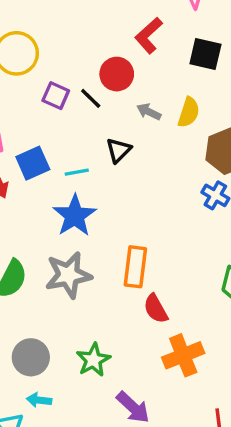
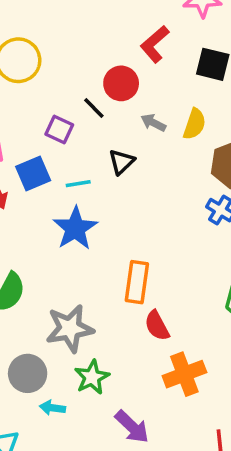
purple square: (56, 96) -> (59, 129), moved
gray star: (68, 275) -> (70, 328), moved
cyan arrow: (39, 400) -> (53, 408), moved

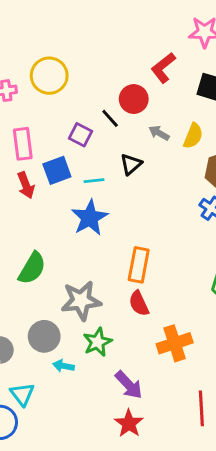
red semicircle: (157, 326) -> (139, 303), moved

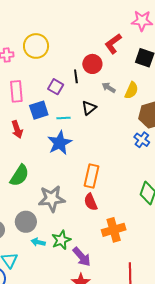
black line: (110, 118) -> (76, 76), turned 32
red arrow: (26, 185) -> (17, 129), moved
green star: (98, 342) -> (61, 240), moved

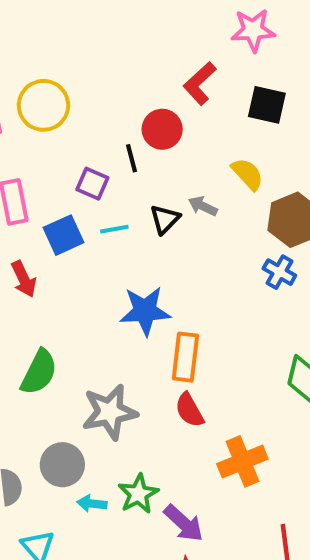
gray arrow: (109, 88) -> (203, 206), moved
yellow semicircle: (132, 90) -> (247, 174), turned -60
cyan line: (64, 118) -> (114, 229), moved
blue star: (60, 143) -> (145, 311), moved, turned 30

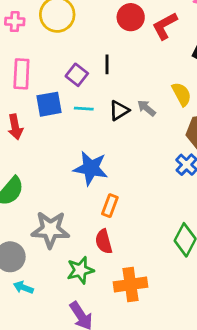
red circle: (162, 129) -> (131, 17), moved
orange rectangle: (185, 357) -> (110, 206), size x0.7
green star: (138, 494) -> (80, 270), moved

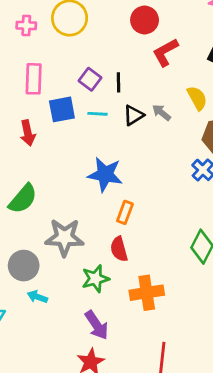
red L-shape: (165, 26) -> (165, 52), moved
black line: (107, 64) -> (118, 82), moved

